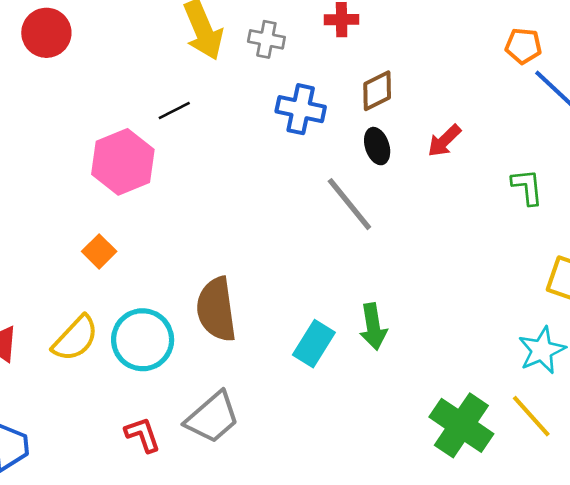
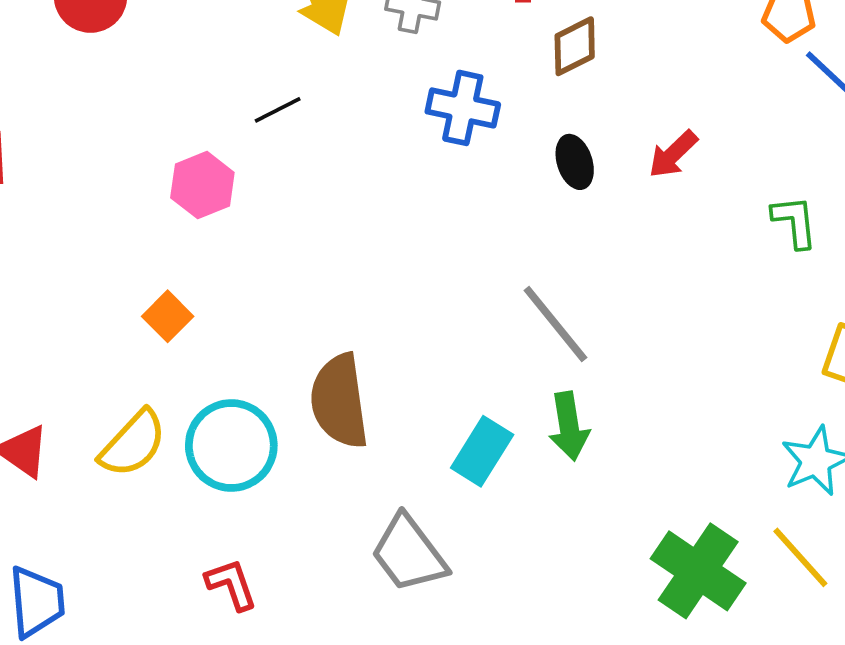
brown diamond: (377, 91) -> (575, 46), moved
pink hexagon: (123, 162) -> (202, 185), size x0.7
gray line: (349, 204) -> (555, 324), moved
gray trapezoid: (212, 417) -> (409, 554), moved, turned 94

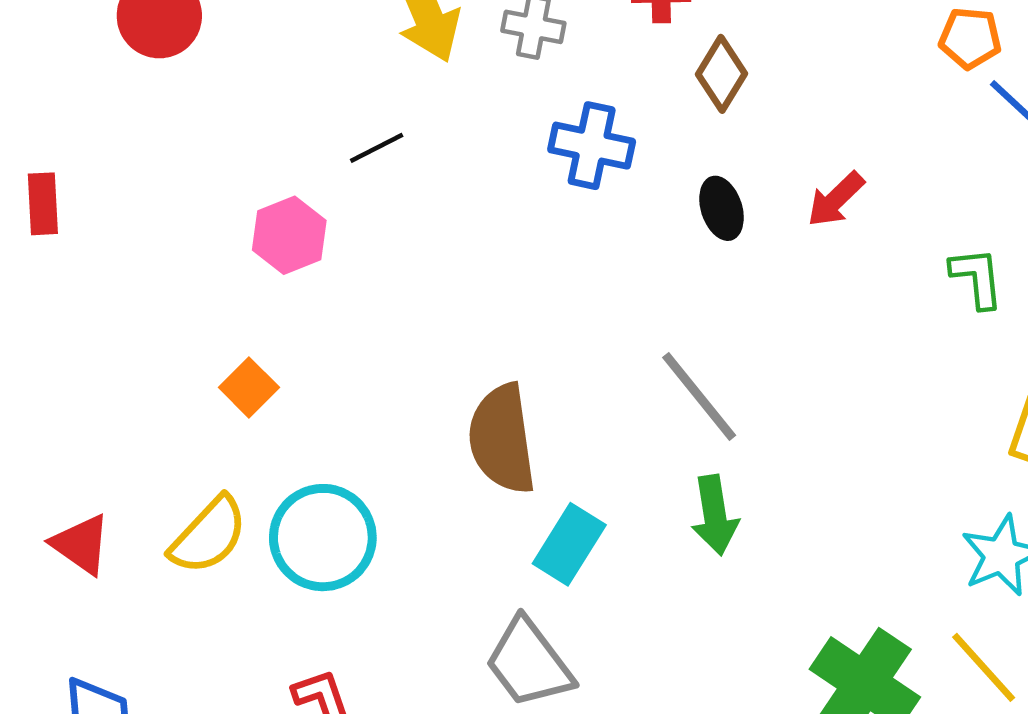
brown diamond: (575, 46) -> (722, 74), turned -32
brown semicircle: (339, 401) -> (502, 439), moved
cyan rectangle: (482, 451) -> (569, 544), moved

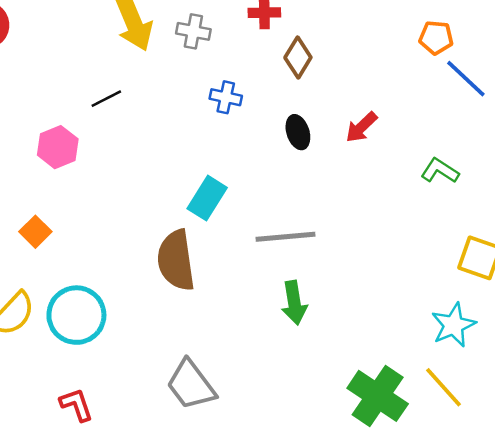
blue cross: (592, 146) -> (226, 97), size x0.7
green L-shape: (977, 278) -> (440, 171), turned -51
gray line: (699, 396) -> (285, 237), turned -56
cyan rectangle: (569, 544) -> (207, 198), moved

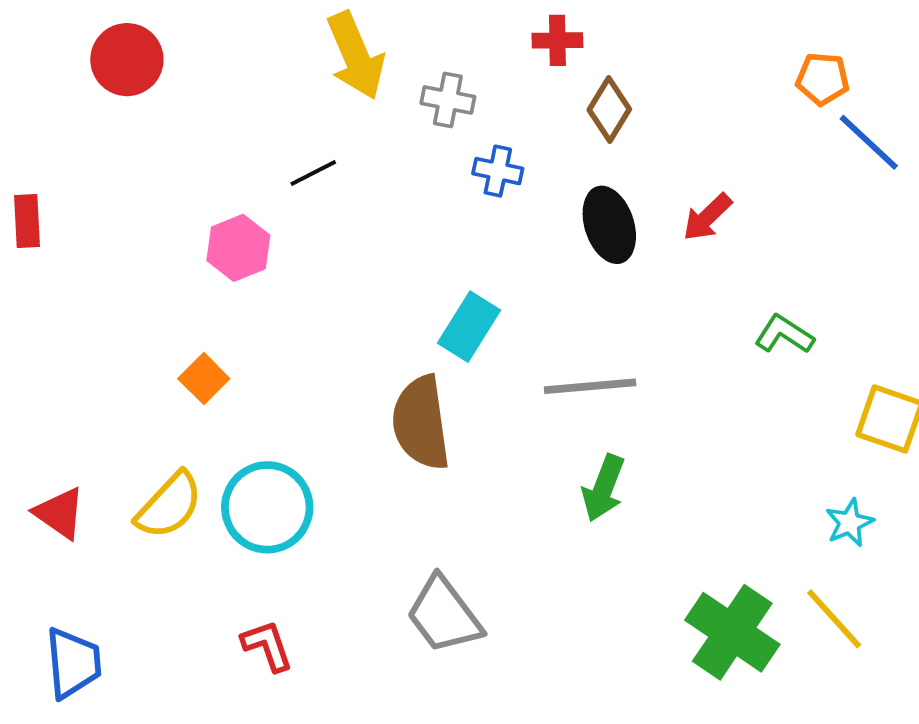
gray cross: (193, 31) -> (448, 100), moved
black ellipse: (298, 132) -> (609, 225), size x1.4
green L-shape: (440, 171) -> (784, 334), moved
green arrow: (294, 303) -> (604, 488), turned 30
cyan star: (453, 325) -> (850, 523), size x0.7

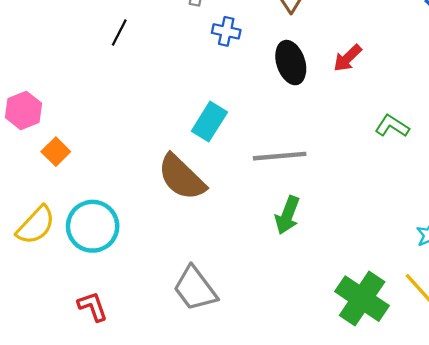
black line: (313, 173) -> (119, 32), turned -36
pink hexagon: (238, 248) -> (24, 110), moved
brown semicircle: (421, 423) -> (182, 177), turned -38

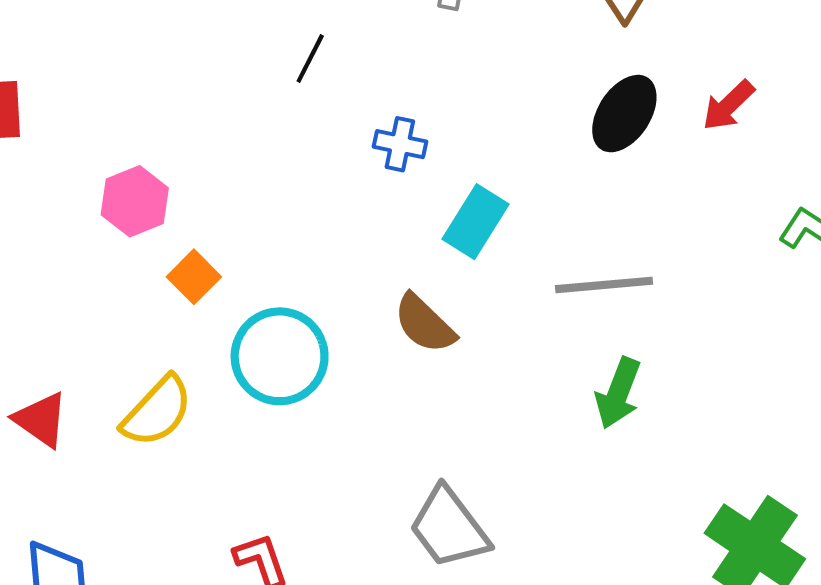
blue cross: (226, 31) -> (400, 144), moved
black ellipse: (291, 63) -> (624, 114), turned 51
brown semicircle: (182, 177) -> (424, 324), size x0.7
cyan circle: (93, 226) -> (280, 356), moved

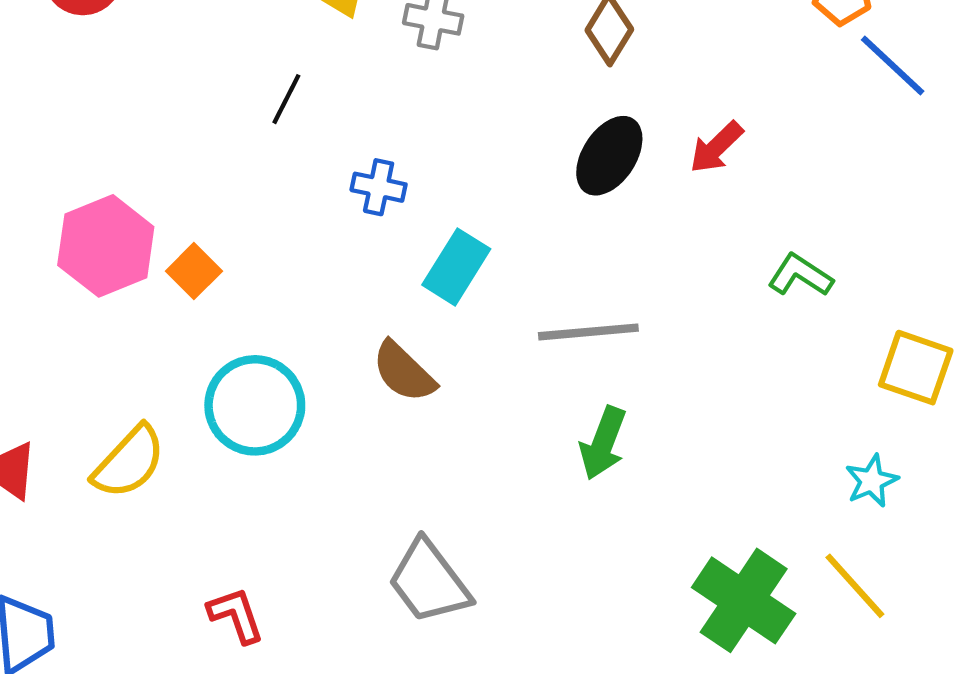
pink hexagon: (135, 201) -> (106, 246), size x1.4
orange square: (194, 277) -> (194, 271), moved

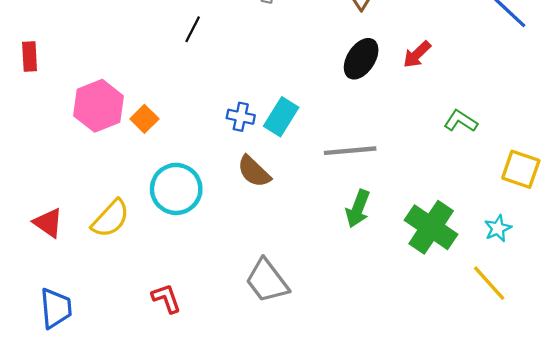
blue cross: (379, 187) -> (241, 117), moved
green cross: (744, 600) -> (431, 227), moved

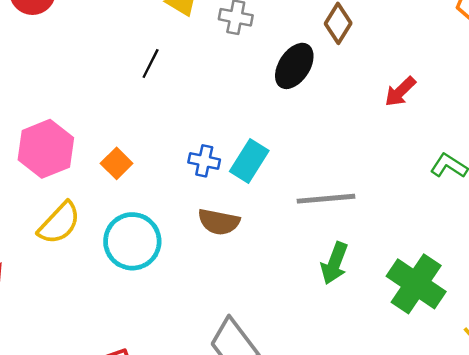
black ellipse: (361, 59) -> (294, 66), moved
orange square: (144, 119) -> (117, 163), moved
brown semicircle: (254, 171) -> (219, 222), turned -33
yellow semicircle: (111, 218) -> (59, 223), moved

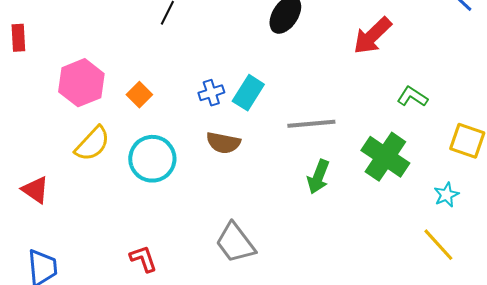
red arrow: (400, 92) -> (372, 36), size x1.5
blue cross: (204, 161) -> (211, 93), turned -30
green cross: (416, 284) -> (385, 157), moved

